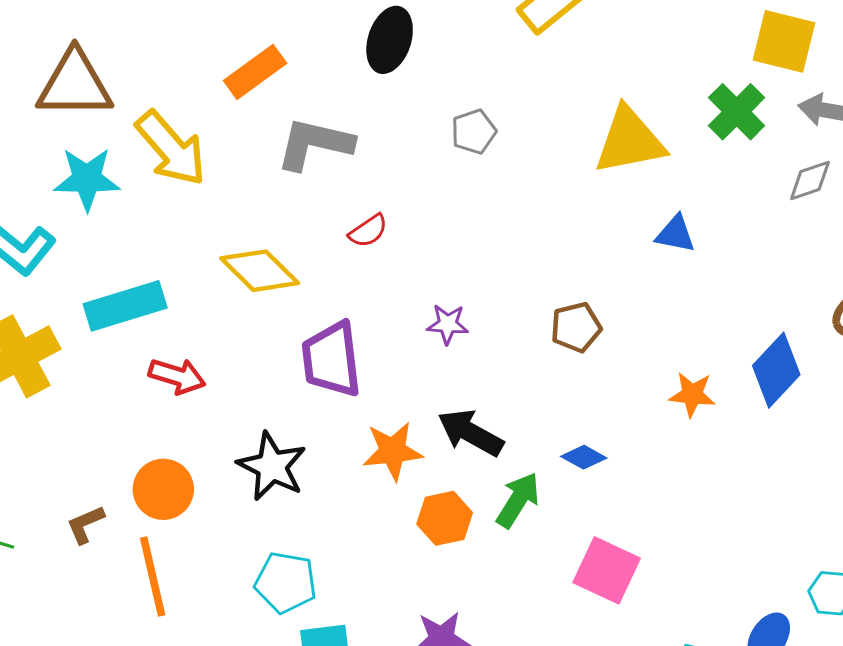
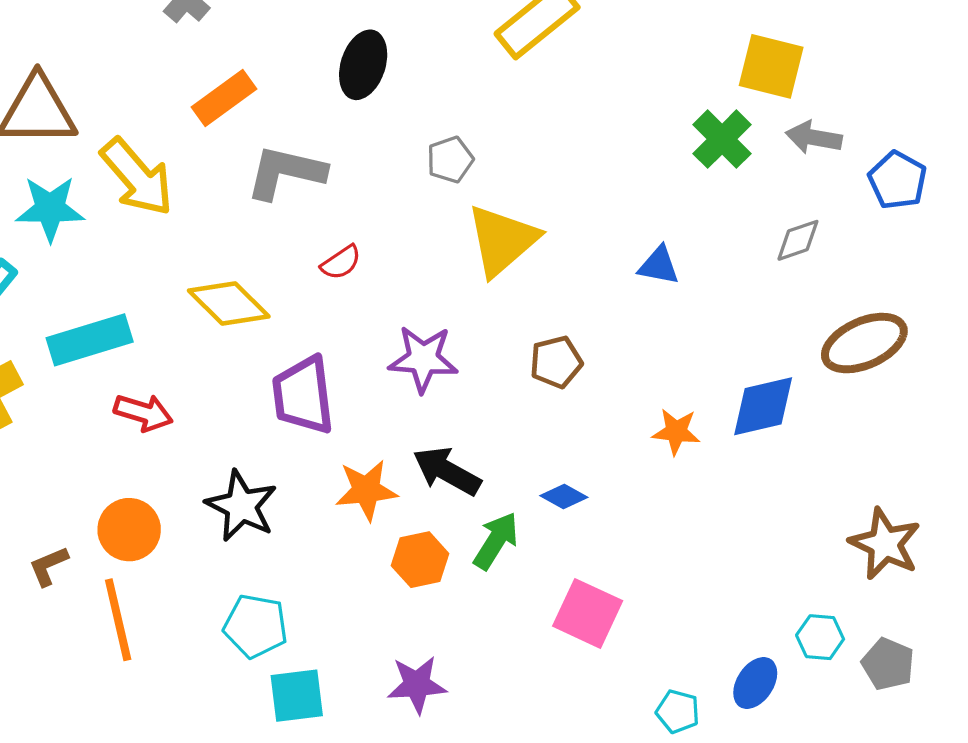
yellow triangle: (630, 141) -> (502, 240), moved, turned -30
gray diamond: (810, 180) -> (798, 240), moved
purple star: (448, 324) -> (423, 359), size x1.6
blue diamond: (776, 370) -> (763, 406), turned 34

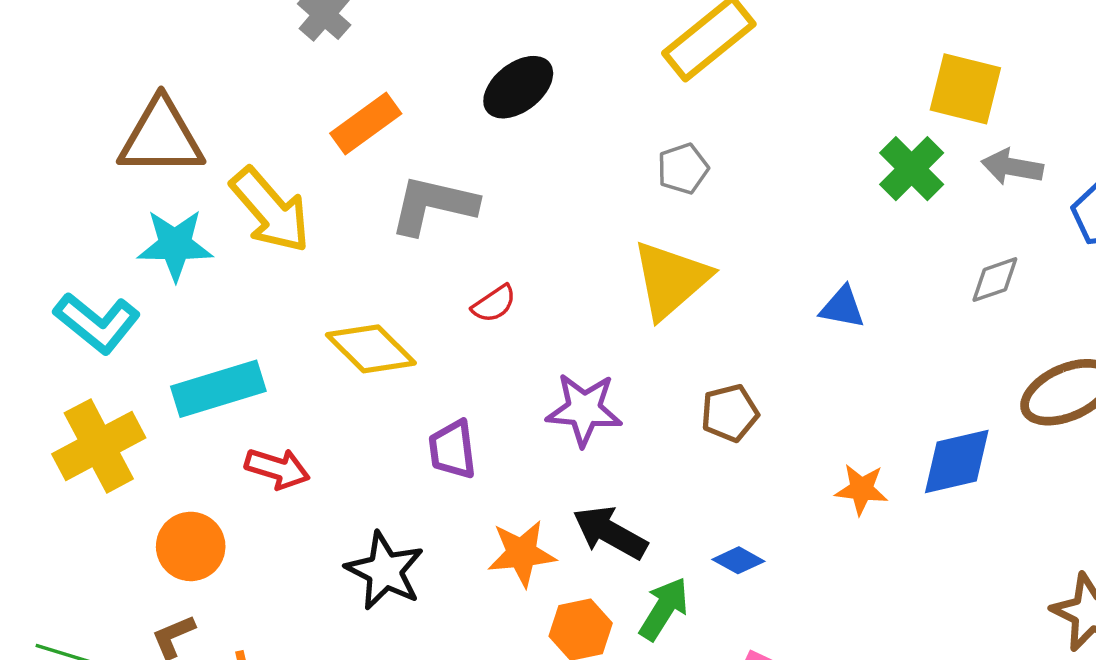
black ellipse: (363, 65) -> (518, 87), turned 34
gray pentagon: (450, 160) -> (683, 169), moved
purple trapezoid: (303, 395) -> (452, 449), size x0.7
orange circle: (129, 530) -> (191, 546), moved

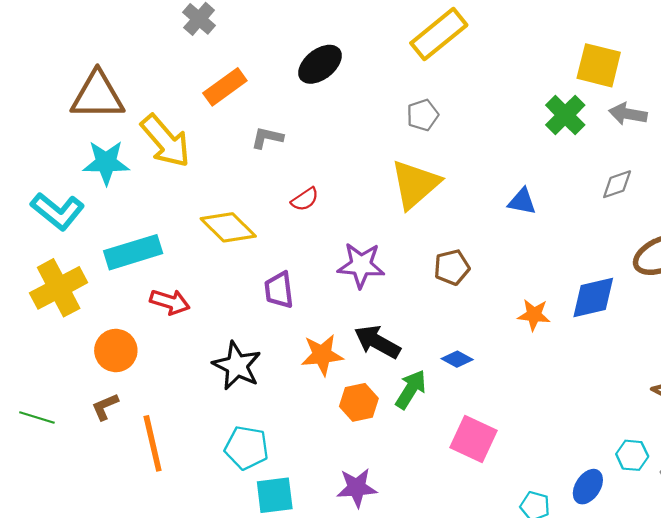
gray L-shape: (433, 205) -> (267, 138), size x0.6

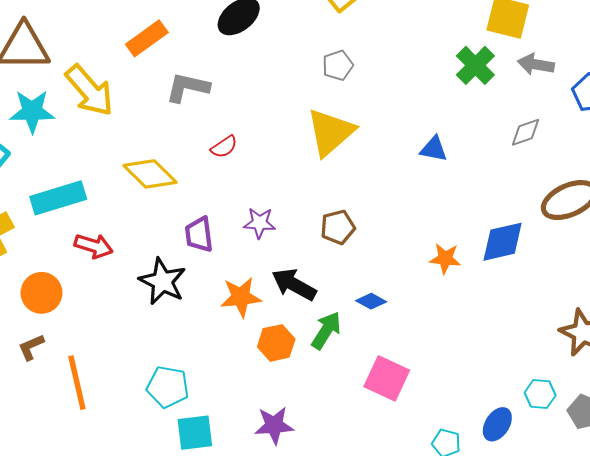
gray L-shape: (267, 138) -> (188, 87), size x1.4
purple star: (361, 265) -> (260, 223), moved, size x0.7
brown pentagon: (452, 267) -> (338, 227), moved
black star: (237, 366) -> (162, 281), moved

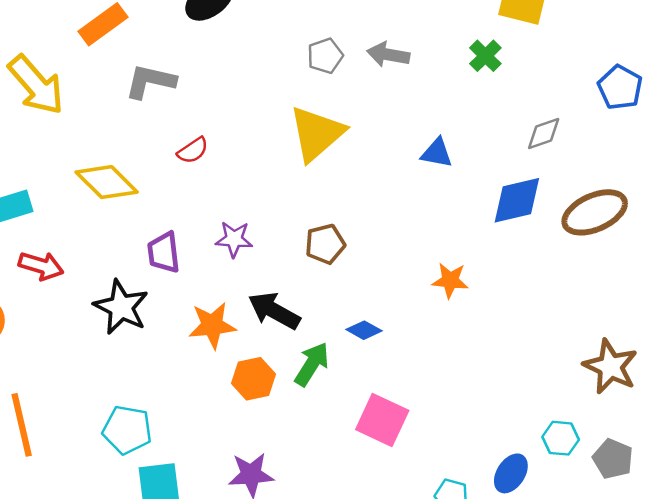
gray arrow: (536, 64) -> (388, 55), moved
green cross: (475, 65) -> (485, 56), size x0.7
blue diamond: (503, 242) -> (517, 200), moved

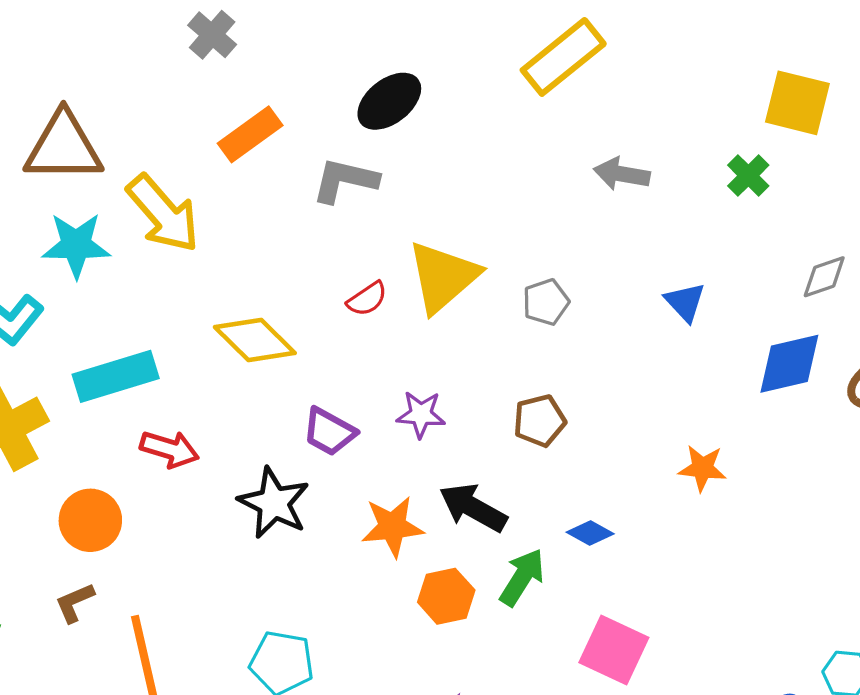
gray pentagon: (325, 56) -> (546, 302), moved
gray L-shape: (150, 81) -> (345, 180), moved
yellow triangle: (317, 134) -> (443, 277), moved
blue triangle: (437, 153) -> (685, 302), turned 36
purple trapezoid: (164, 252) -> (329, 432), turned -54

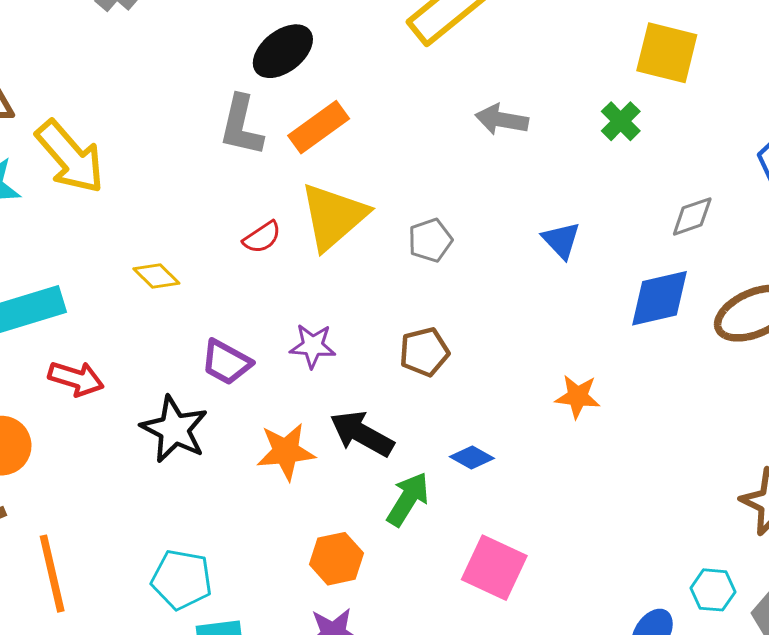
orange rectangle: (250, 134) -> (319, 127), moved
gray L-shape: (345, 180) -> (241, 126), turned -90
yellow diamond: (255, 340) -> (156, 276), size x0.6
orange hexagon: (446, 596) -> (336, 559), moved

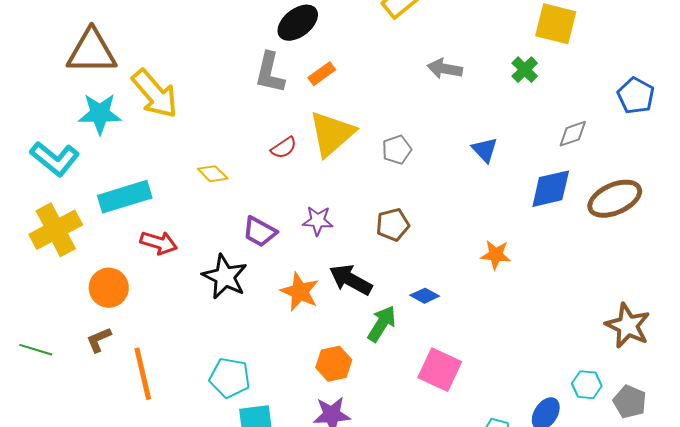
orange rectangle: (319, 127) -> (322, 74), size x0.7
orange star: (286, 452) -> (300, 292), turned 30

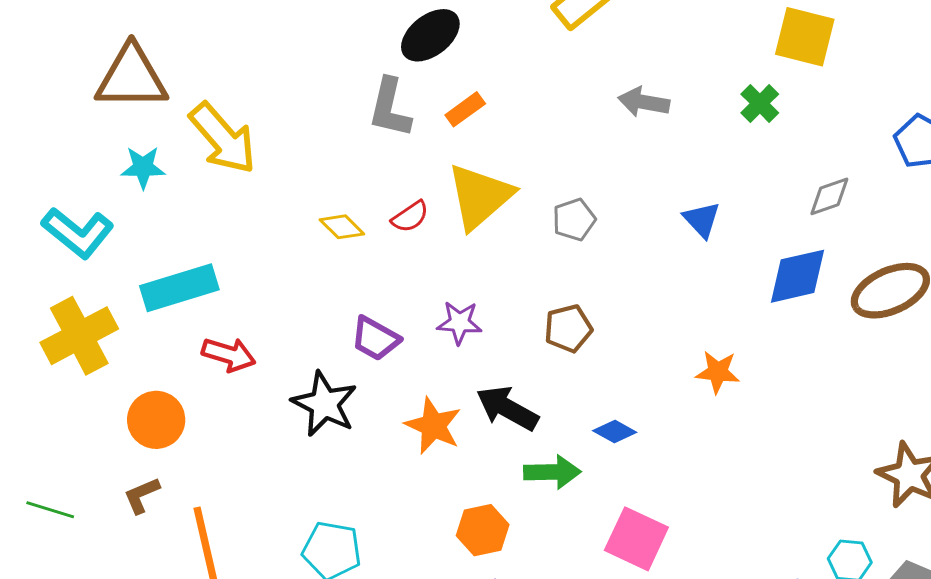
cyan star: (100, 114) -> (143, 167), size x0.7
yellow diamond: (213, 174) -> (342, 227), moved
green arrow: (382, 324) -> (552, 472), turned 57

